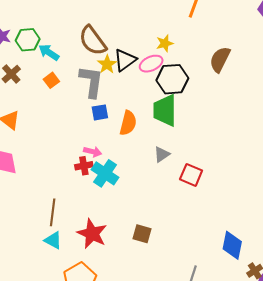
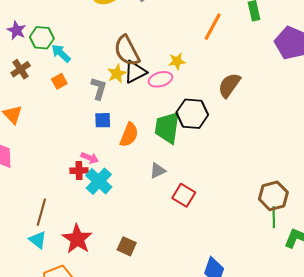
brown semicircle: (93, 41) -> (127, 51), moved
black hexagon: (172, 79) -> (192, 114), moved
gray L-shape: (91, 82) -> (99, 88), size x0.7

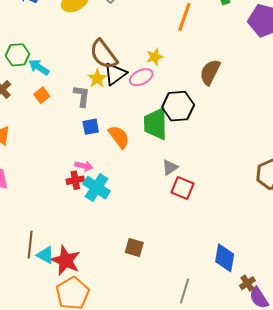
orange semicircle: (129, 135) -> (119, 137), turned -50
gray triangle: (158, 171) -> (170, 167), moved
brown line: (41, 212) -> (30, 245), moved
red star: (77, 239) -> (66, 261), moved

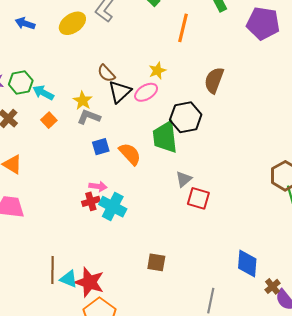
brown semicircle: (104, 54) -> (106, 73), size x0.6
yellow star: (97, 79) -> (83, 101), moved
gray L-shape: (82, 96) -> (89, 117), turned -70

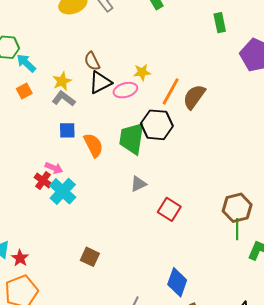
orange line: (183, 28) -> (171, 91), moved
red square: (198, 198) -> (169, 209), moved
red cross: (91, 201) -> (43, 181), turned 36
red star: (89, 282) -> (20, 258), size x0.6

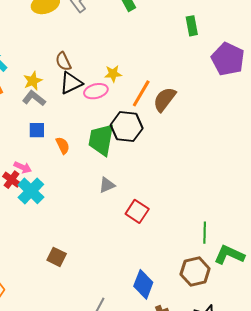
orange semicircle: (93, 145) -> (63, 145), size x0.7
brown hexagon: (237, 208) -> (195, 272), moved

